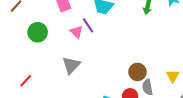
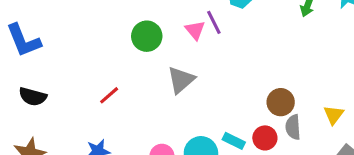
green circle: (38, 32) -> (147, 36), moved

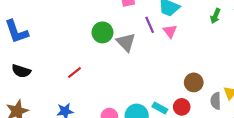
pink triangle: (195, 30) -> (170, 31), moved
gray triangle: (181, 80) -> (126, 42), moved, turned -36
gray semicircle: (293, 127) -> (216, 101), moved

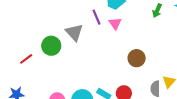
green circle: (102, 32) -> (51, 46), moved
brown circle: (194, 82) -> (137, 58), moved

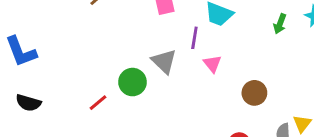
purple line: (97, 17) -> (194, 38), turned 35
pink triangle: (115, 23) -> (212, 64), moved

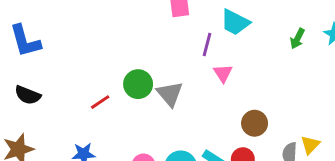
gray triangle: (164, 61) -> (170, 94), moved
brown circle: (254, 93) -> (255, 123), moved

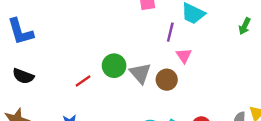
brown circle: (255, 123) -> (167, 80), moved

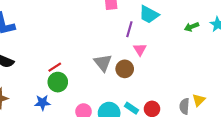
green arrow: (245, 26) -> (192, 27), turned 40
green circle: (114, 66) -> (58, 82), moved

